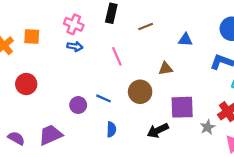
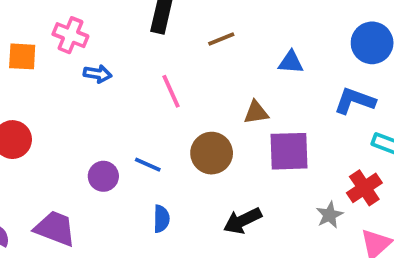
pink cross: (74, 24) -> (70, 35), moved
purple square: (182, 107) -> (289, 151), moved
purple trapezoid: (51, 135) -> (55, 228), turned 45

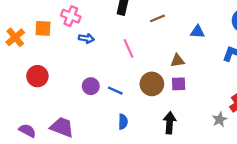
purple square: (289, 151) -> (179, 84), moved, size x0.6
purple circle: (103, 176) -> (91, 86), moved
black arrow: (243, 221) -> (170, 123), turned 120

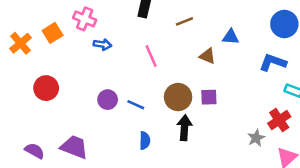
orange square: (43, 28) -> (53, 33), turned -35
brown triangle: (177, 61) -> (207, 56), moved, turned 32
black arrow: (170, 123) -> (184, 128), moved

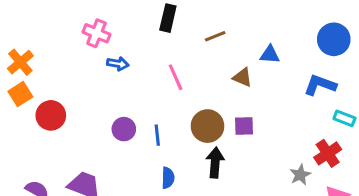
orange square: (53, 33) -> (20, 94), moved
blue line: (136, 105) -> (157, 135), turned 60

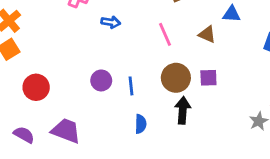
blue arrow: (118, 64) -> (111, 22), moved
pink line: (176, 77) -> (165, 34), moved
red circle: (51, 115) -> (36, 87), moved

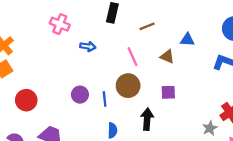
brown circle: (176, 78) -> (128, 86), moved

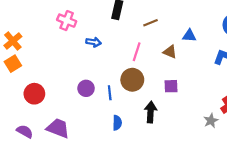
pink line: (133, 57) -> (137, 52), turned 42

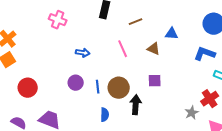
blue arrow: (94, 42) -> (83, 53), moved
pink line: (137, 52) -> (123, 49), turned -42
brown circle: (132, 80) -> (119, 88), moved

